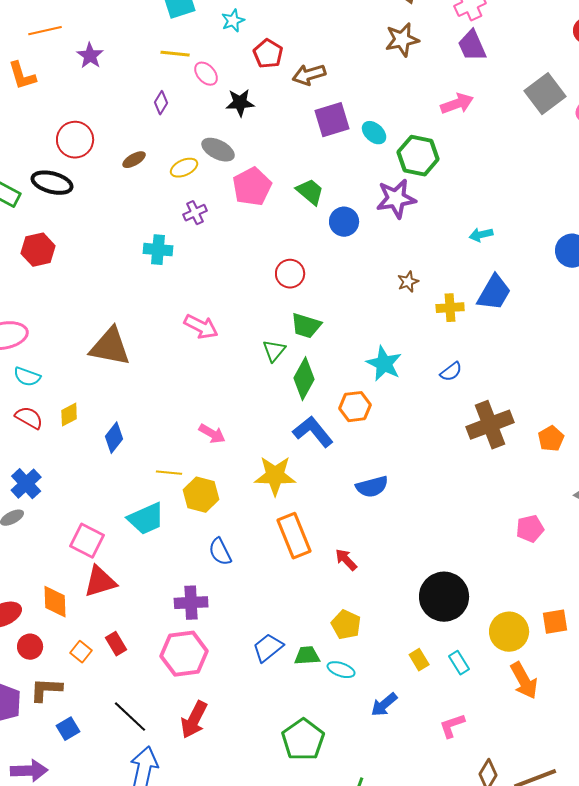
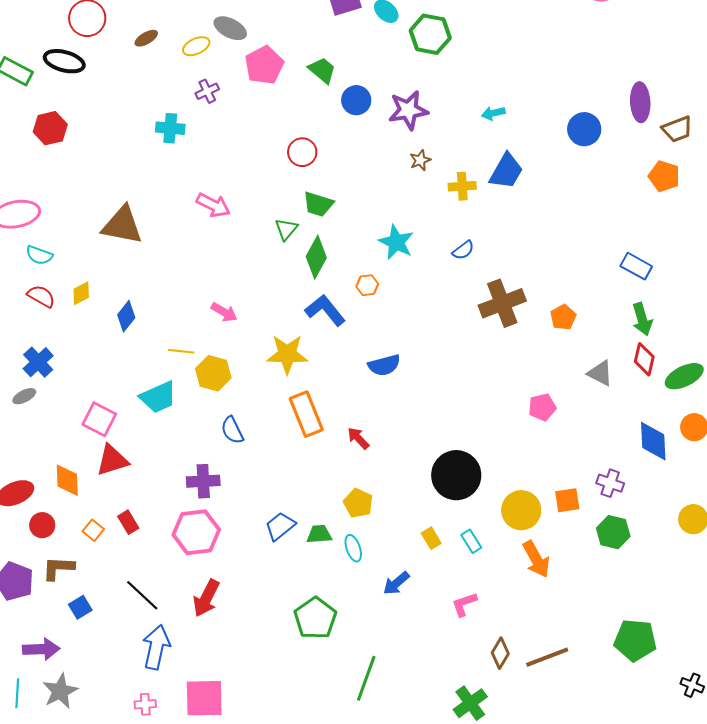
purple star: (396, 199) -> (408, 110), moved
orange hexagon: (355, 407) -> (367, 285), size x0.7
cyan ellipse: (341, 670) -> (353, 548), turned 52

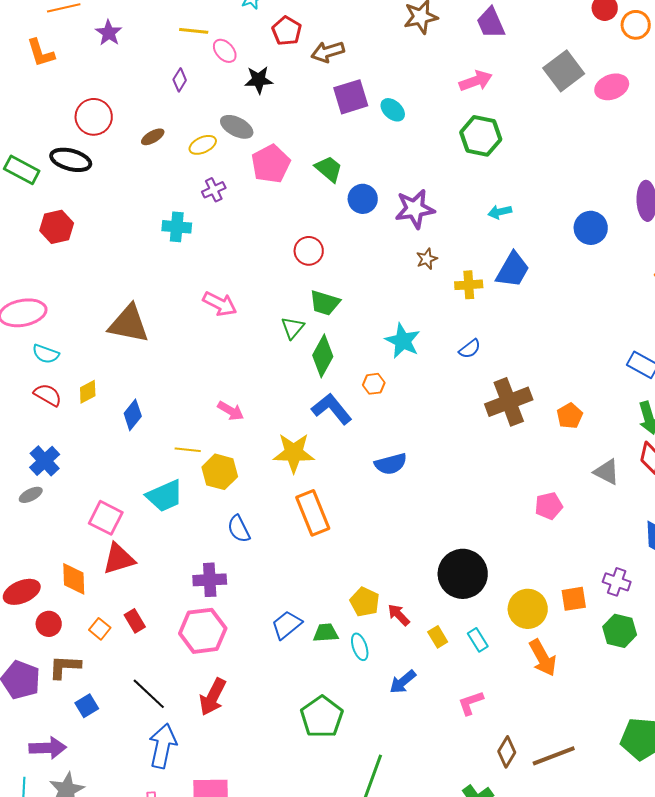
green hexagon: (430, 34) -> (481, 136), moved
red arrow: (358, 438) -> (399, 615), moved

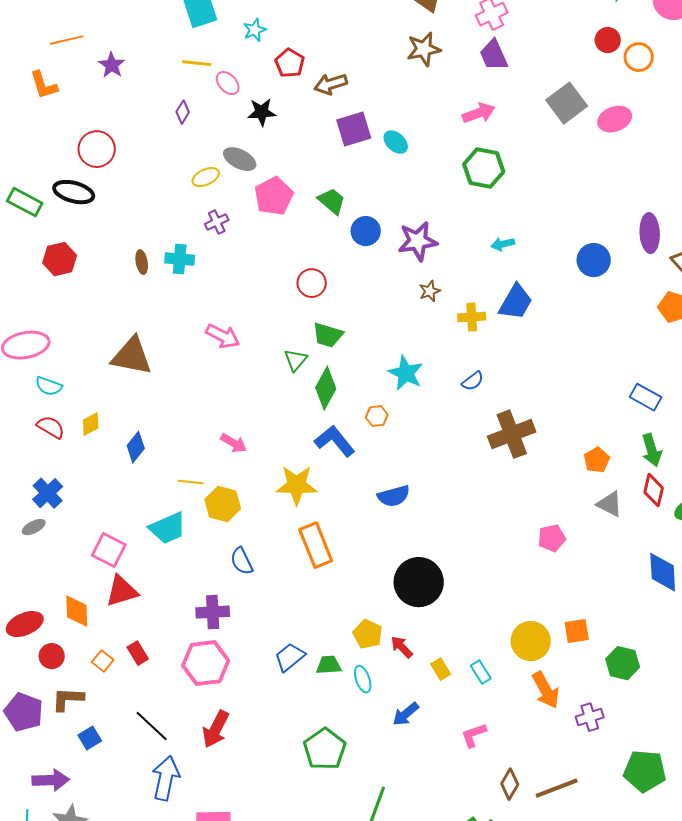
brown ellipse: (153, 137) -> (142, 262), moved, turned -70
orange pentagon: (570, 416) -> (597, 460), moved
black circle: (463, 574) -> (419, 582), moved
purple cross: (617, 582) -> (590, 717), moved, turned -36

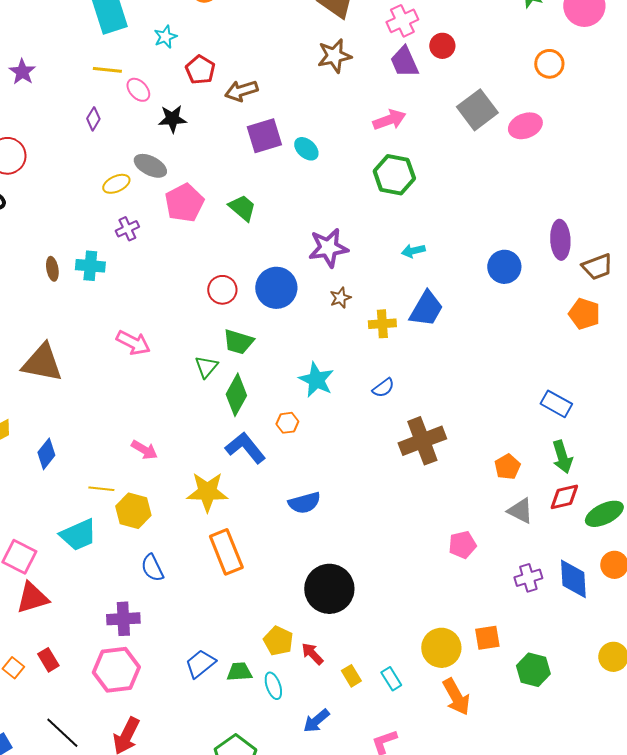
red circle: (608, 40) -> (442, 46), moved
blue circle: (366, 231) -> (276, 288), moved, size x1.4
red diamond: (654, 490) -> (564, 497), turned 64
purple cross: (590, 717) -> (528, 578), moved

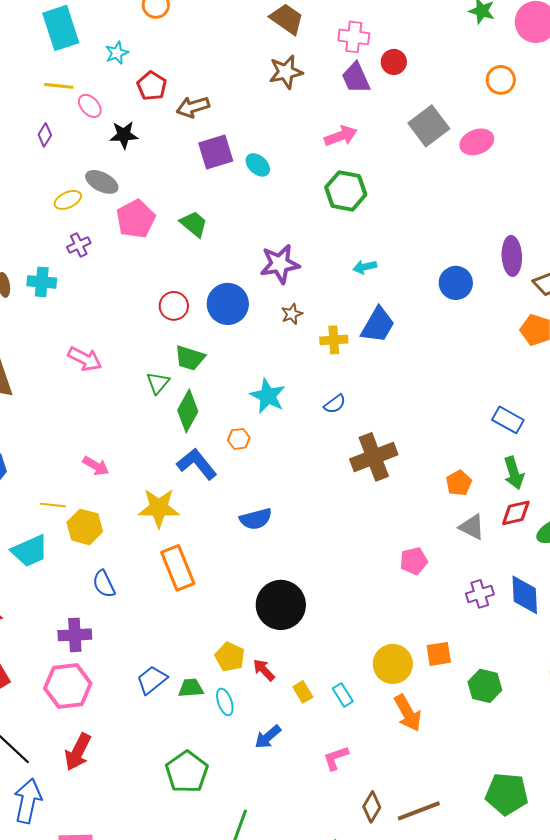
pink cross: (402, 21) -> (354, 37), turned 32

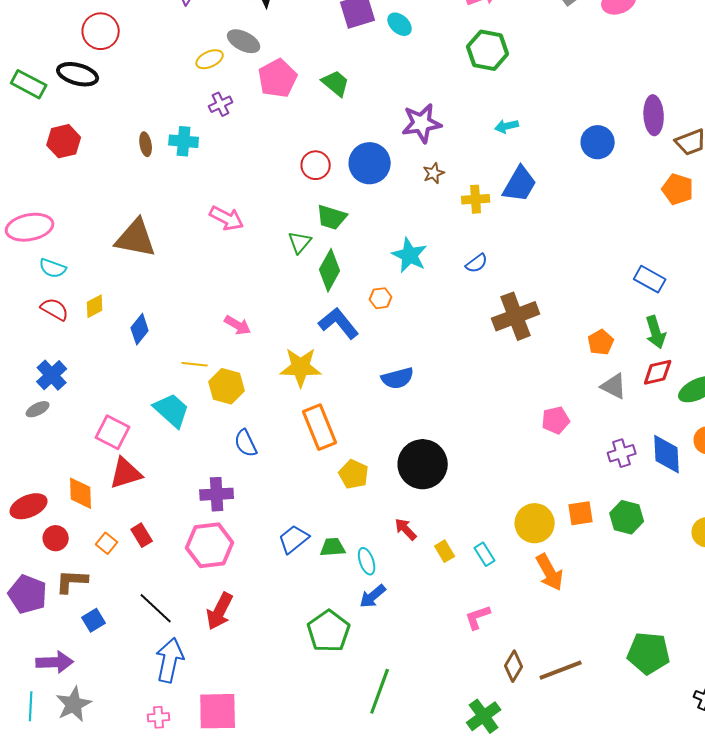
cyan trapezoid: (30, 551) -> (172, 410), turned -114
yellow pentagon: (230, 657) -> (354, 474), moved
green hexagon: (485, 686) -> (627, 517), moved
blue arrow: (268, 737) -> (373, 596), moved

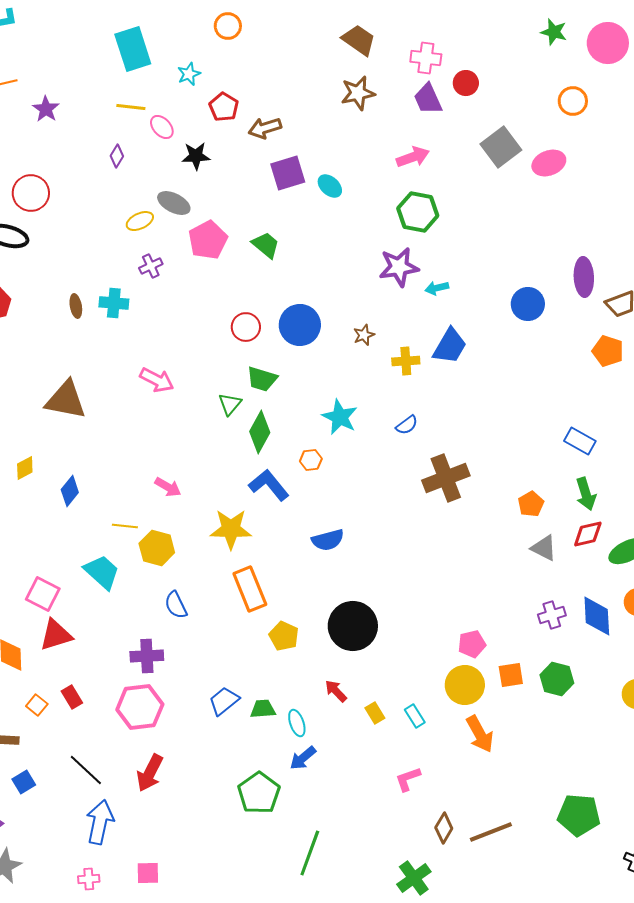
purple star: (422, 123) -> (399, 267), moved
pink pentagon: (556, 420) -> (472, 644), moved
pink square: (218, 711) -> (148, 873), size x0.6

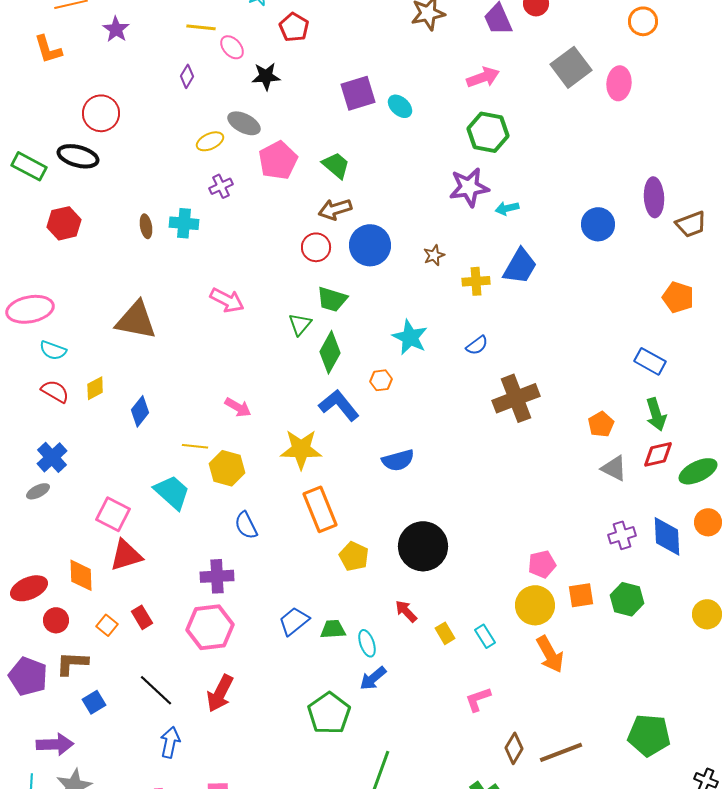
brown arrow: (265, 128) -> (335, 209), moved
pink ellipse: (549, 163) -> (619, 83), turned -64
orange pentagon: (608, 351) -> (678, 297), moved
blue arrow: (100, 822) -> (170, 742), size x0.7

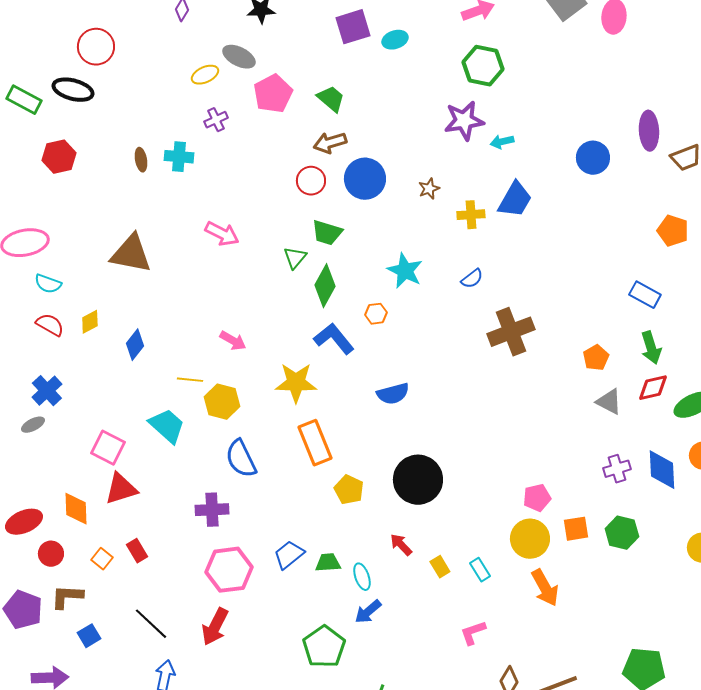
cyan ellipse: (400, 106) -> (395, 40), turned -60
blue semicircle: (246, 525) -> (241, 459), size x1.4
pink hexagon: (210, 627) -> (229, 570), moved

